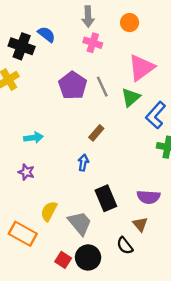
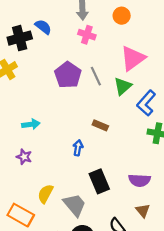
black cross: (22, 46) -> (20, 38), turned -35
brown rectangle: (96, 133) -> (100, 125), moved, turned 72
brown triangle: (140, 224) -> (143, 211), moved

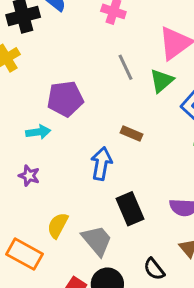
purple pentagon: (68, 75) -> (65, 99), moved, turned 30
blue arrow: (78, 148) -> (101, 164), size x1.5

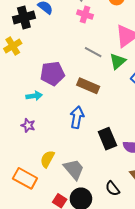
gray line: (125, 67) -> (93, 52), turned -36
brown rectangle: (132, 133) -> (88, 86), moved, size x1.5
black rectangle: (130, 209) -> (107, 139), moved

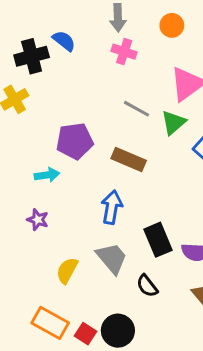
gray trapezoid: (74, 169) -> (112, 258), moved
orange rectangle: (25, 178) -> (50, 323), moved
black semicircle: (113, 189) -> (147, 286), moved

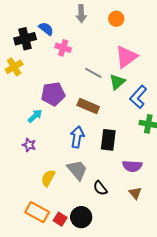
pink cross: (124, 52) -> (63, 48), moved
cyan arrow: (47, 175) -> (35, 116), turned -35
black rectangle: (158, 240) -> (108, 140), moved, turned 30

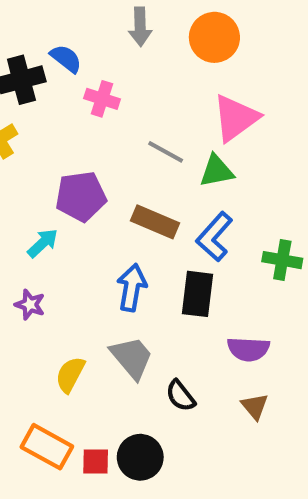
orange circle: (116, 19) -> (214, 37), size x1.5
green triangle: (117, 82) -> (217, 171), turned 30
blue L-shape: (138, 97) -> (214, 237), moved
red square: (60, 219) -> (96, 461), turned -32

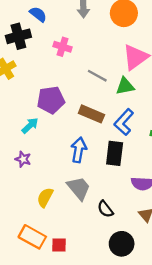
blue semicircle: (66, 59) -> (38, 14), moved
black circle: (140, 457) -> (122, 244), moved

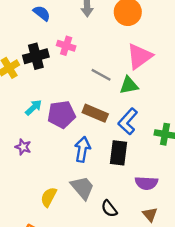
black cross: (18, 36) -> (36, 56), moved
purple pentagon: (51, 100) -> (61, 114), moved
cyan arrow: (30, 126) -> (34, 107), moved
purple star: (23, 159) -> (23, 147), moved

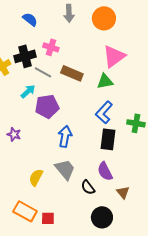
gray line: (101, 75) -> (43, 72), moved
cyan arrow: (34, 107) -> (28, 91), moved
brown rectangle: (95, 113) -> (72, 73), moved
black rectangle: (118, 153) -> (108, 139), moved
purple semicircle: (146, 183) -> (105, 171), moved, turned 60

